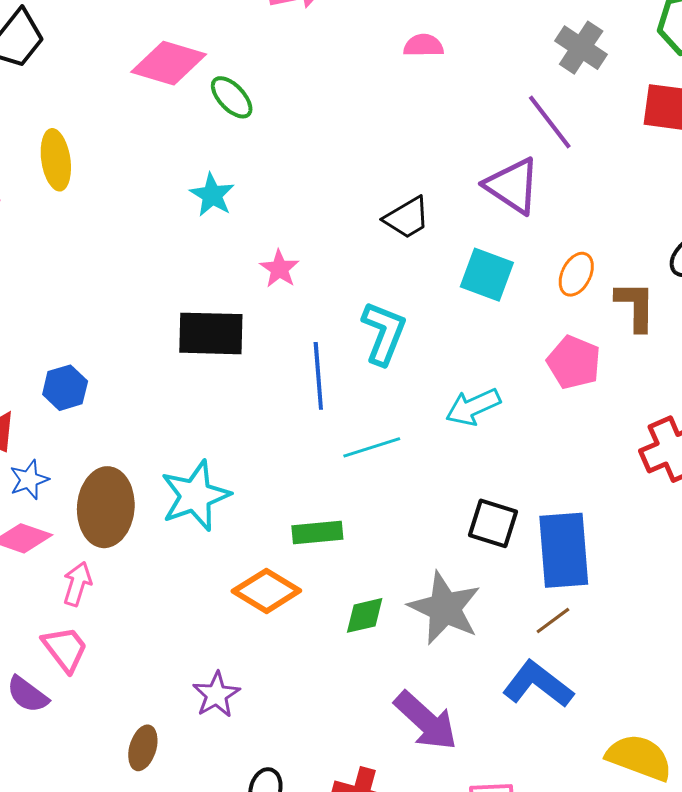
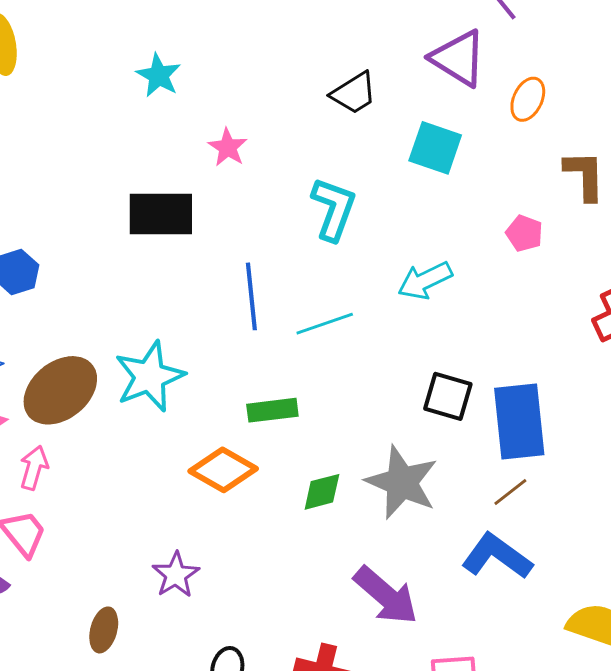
orange ellipse: (576, 274) -> (528, 99), moved
pink pentagon: (574, 362) -> (524, 233), size x0.7
blue line: (318, 376) -> (251, 296), moved
brown ellipse: (106, 507) -> (60, 390), turned 48

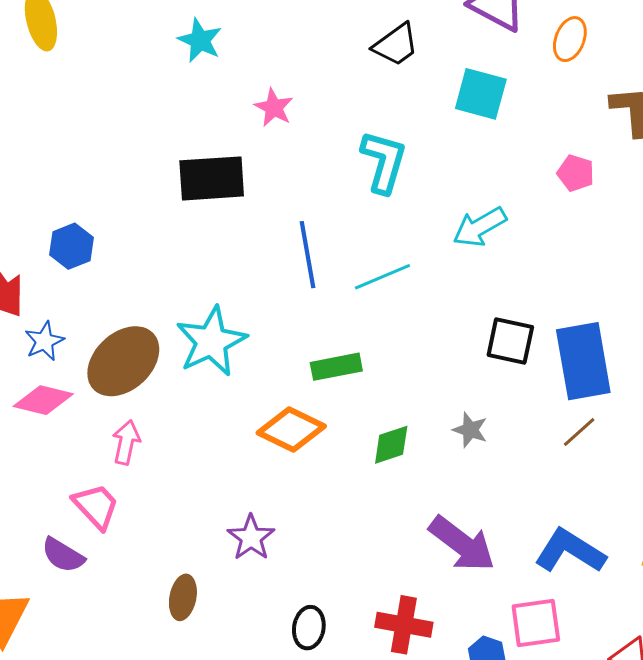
pink arrow: (34, 468) -> (126, 442), moved
gray star: (402, 482) -> (470, 430), size x0.5
blue L-shape: (497, 556) -> (570, 551), moved

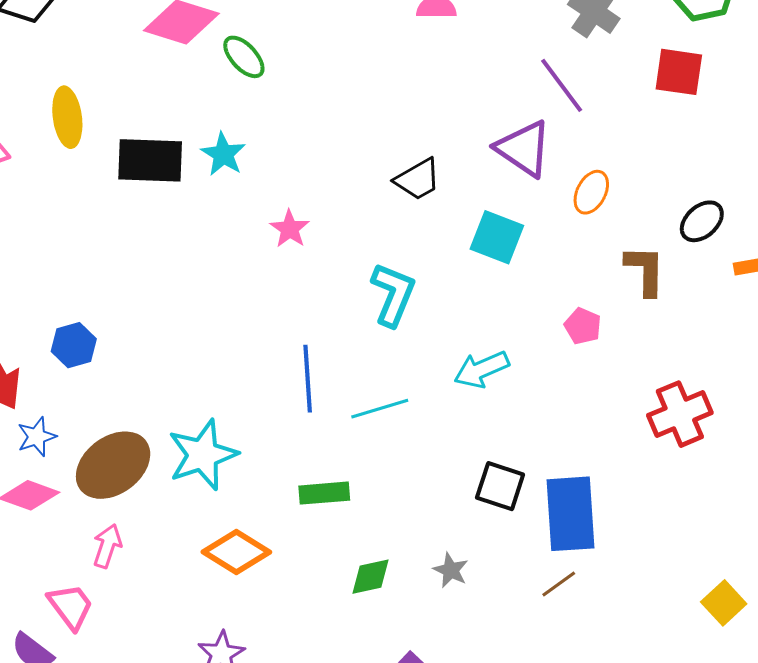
black rectangle: (212, 178) -> (150, 160), moved
orange diamond: (291, 430) -> (236, 552), moved

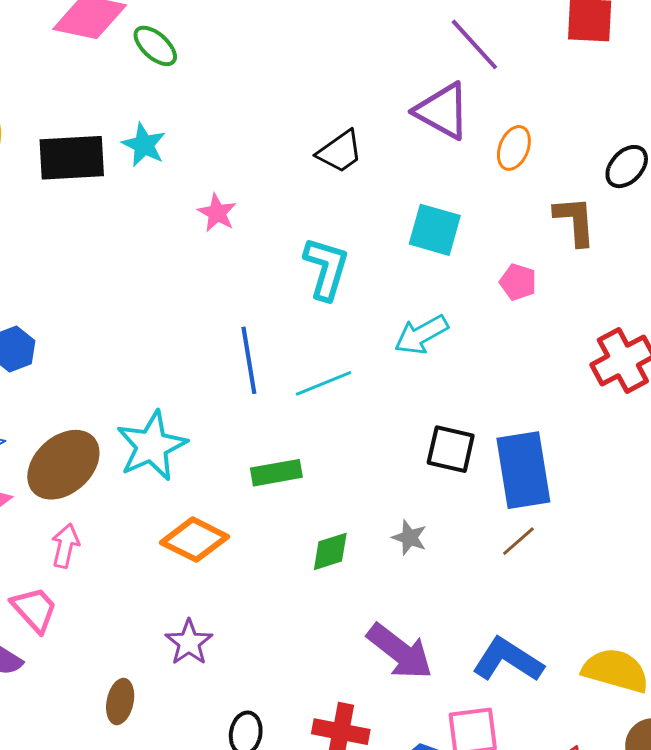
cyan square: (497, 237) -> (435, 230), moved

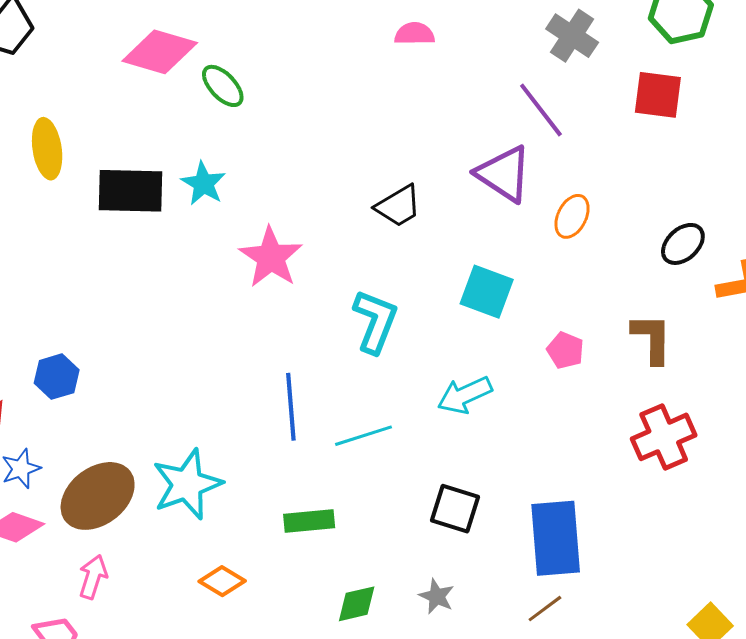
pink star: (217, 213) -> (271, 257), size x1.6
brown L-shape: (575, 221) -> (652, 338), moved
black square: (451, 449) -> (455, 509), moved
orange diamond: (194, 540) -> (222, 581), size x0.7

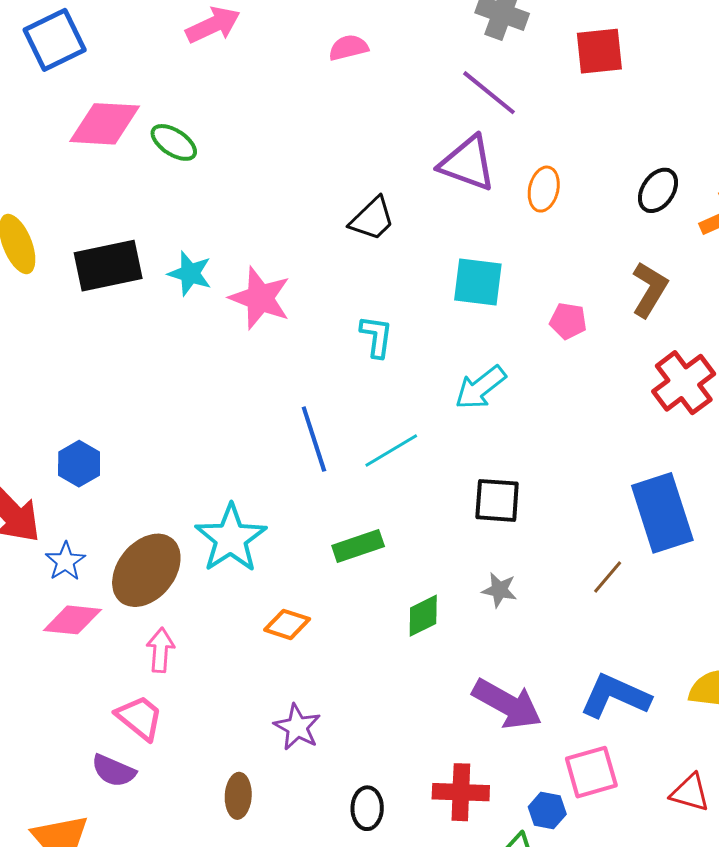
cyan star: (203, 184) -> (190, 273), moved
cyan L-shape: (375, 321) -> (376, 336), size x0.7
brown L-shape: (652, 338) -> (650, 289), turned 44
blue rectangle: (556, 538) -> (662, 513), moved

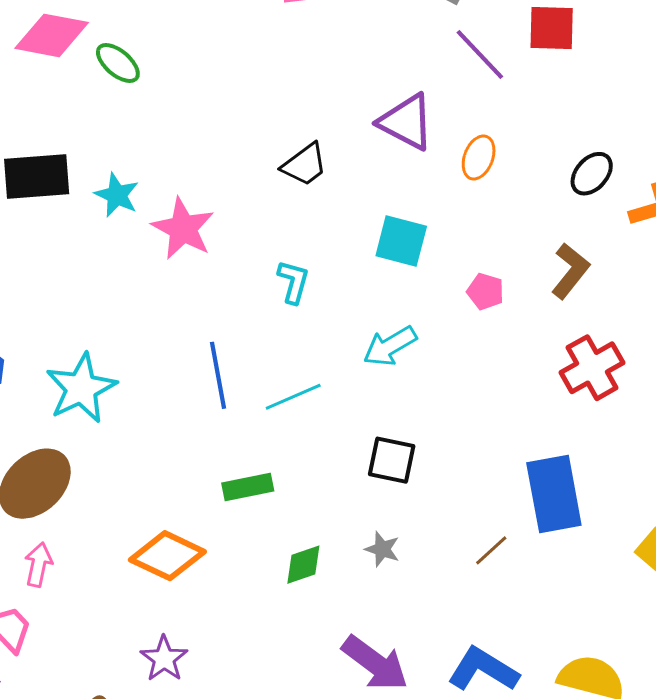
purple line: (489, 93) -> (480, 54), moved
cyan star: (231, 538) -> (81, 388), moved
orange diamond: (287, 624) -> (167, 556), size x1.6

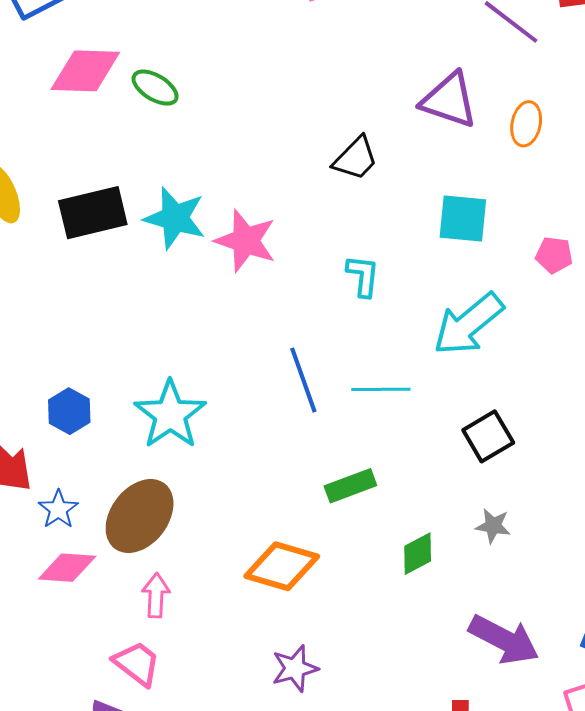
cyan star: (117, 195) -> (175, 218), size x1.4
cyan arrow: (390, 346) -> (468, 324), size x1.4
cyan line: (293, 397) -> (381, 389), turned 32
black square: (392, 460) -> (488, 436), turned -33
purple star: (164, 659) -> (295, 668), turned 30

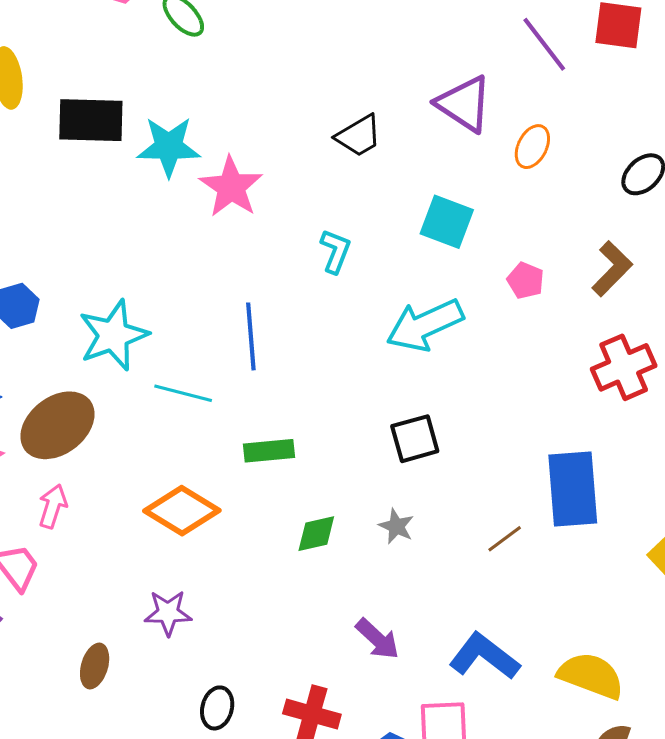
cyan star: (175, 218) -> (169, 147), turned -30
cyan line: (381, 389) -> (183, 393), moved
purple arrow: (504, 640) -> (377, 639), size x0.7

